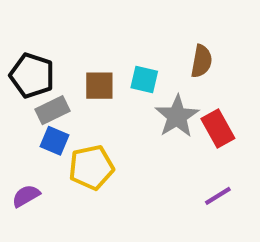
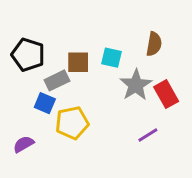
gray rectangle: (52, 110) -> (57, 80), moved
purple line: (218, 196) -> (148, 135), moved

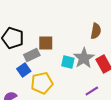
cyan square: (112, 58) -> (68, 62), moved
blue square: (45, 103) -> (24, 70), turned 32

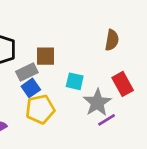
gray star: (84, 58) -> (97, 103), moved
blue square: (24, 70) -> (31, 88), moved

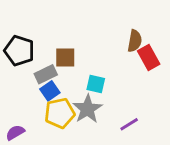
red rectangle: (123, 84) -> (149, 58), moved
gray star: (97, 103) -> (87, 109), moved

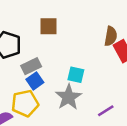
brown square: (65, 58) -> (49, 26), moved
yellow pentagon: (60, 113) -> (25, 103), moved

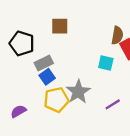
cyan square: (76, 75) -> (106, 63), moved
yellow pentagon: (25, 103) -> (56, 100), moved

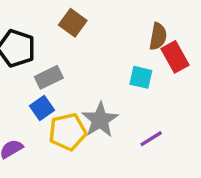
brown square: (60, 26) -> (73, 23), turned 36
blue square: (47, 77) -> (42, 108), moved

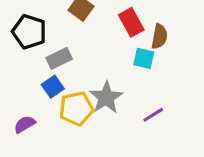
brown semicircle: (158, 36) -> (159, 36), moved
red rectangle: (175, 57) -> (131, 22), moved

